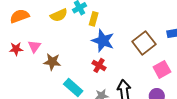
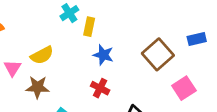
yellow semicircle: (59, 15) -> (42, 55), moved
blue star: (103, 41) -> (103, 55), size x0.7

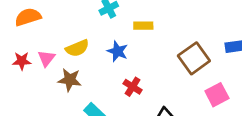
yellow rectangle: (89, 27) -> (143, 26), moved, turned 72
blue star: (103, 55) -> (118, 51), moved

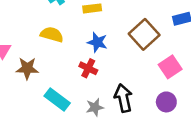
yellow semicircle: (77, 48) -> (52, 35), moved, turned -135
blue star: (118, 51) -> (97, 42), moved

